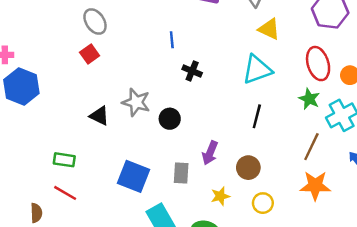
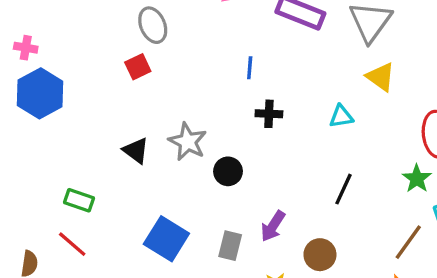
cyan triangle: (257, 70) -> (341, 116), moved, size x0.6
black cross: (192, 71) -> (269, 114), turned -30

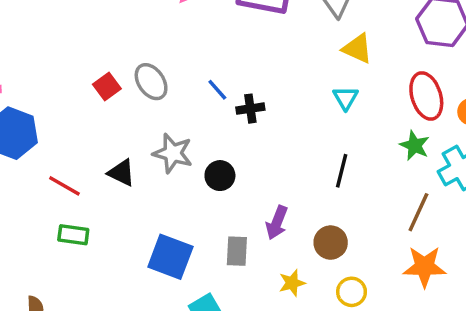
gray ellipse: (153, 25) -> (151, 82), moved
blue line: (250, 68) -> (217, 90), moved, turned -35
cyan triangle: (341, 116) -> (346, 98), moved, turned -40
red line: (72, 244) -> (64, 186), moved

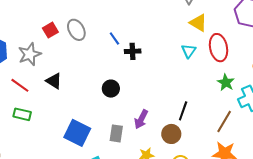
red ellipse: (426, 96) -> (219, 48), moved
gray star: (173, 153) -> (30, 54), moved, turned 30
black line: (342, 171) -> (183, 111), moved

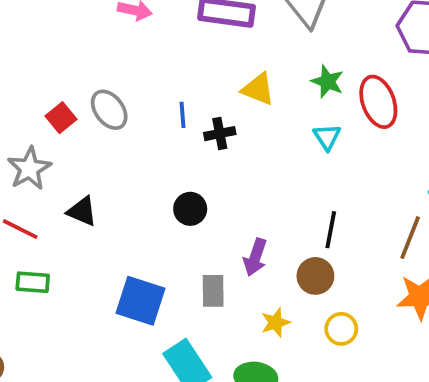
yellow triangle: (198, 23) -> (258, 89), moved
blue line: (114, 38) -> (182, 115), turned 40
cyan triangle: (189, 51) -> (327, 137), moved
green star: (226, 83) -> (327, 82), moved

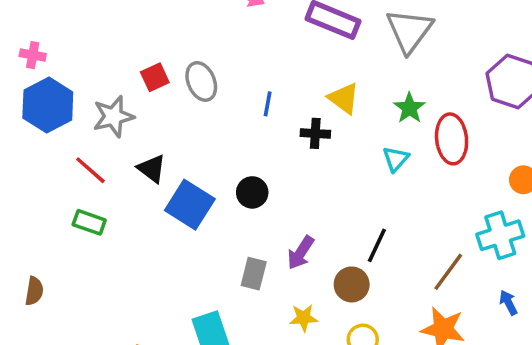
black cross: (220, 134) -> (315, 133), moved
blue square: (140, 301) -> (190, 205), moved

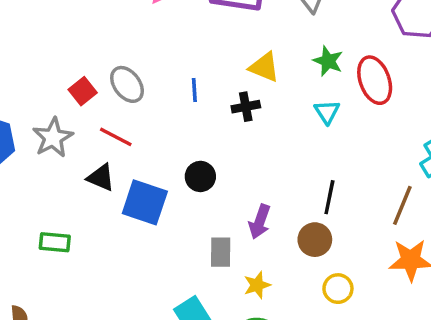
red line: (90, 170) -> (116, 137), moved
yellow star: (304, 318) -> (257, 285), moved

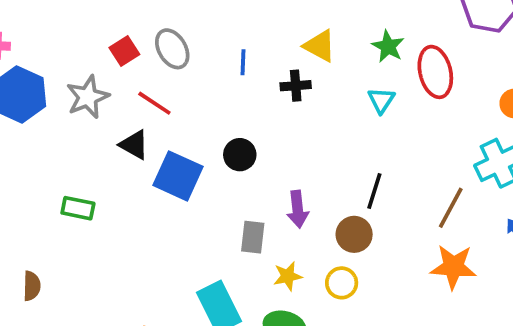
purple arrow: (260, 222) -> (298, 209), turned -32
yellow circle: (338, 289) -> (342, 283), moved

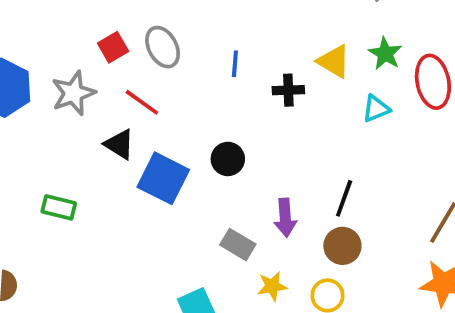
yellow triangle: (320, 46) -> (334, 61), moved
cyan triangle: (381, 100) -> (376, 109), turned 32
black line: (374, 191) -> (344, 198), moved
gray rectangle: (253, 237) -> (238, 245), turned -68

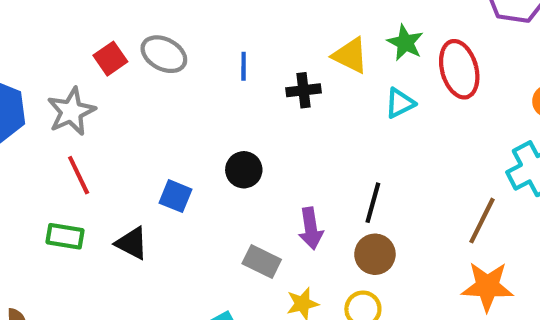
gray ellipse: (163, 47) -> (164, 54), turned -30
red line: (142, 102) -> (79, 175), moved, turned 33
black triangle: (119, 144) -> (132, 243), moved
blue square: (163, 178) -> (176, 196), size x0.6

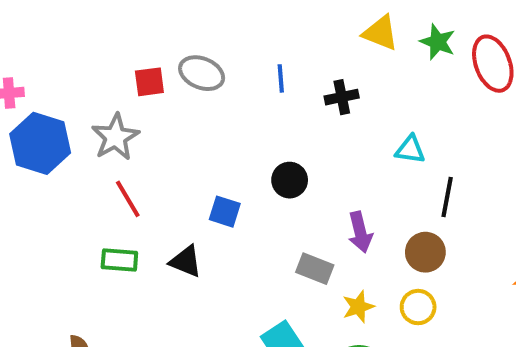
yellow triangle: (350, 55) -> (380, 33), moved
red square: (110, 59) -> (149, 82), turned 32
cyan triangle: (400, 103) -> (410, 150), moved, turned 40
black line: (373, 203) -> (447, 197), moved

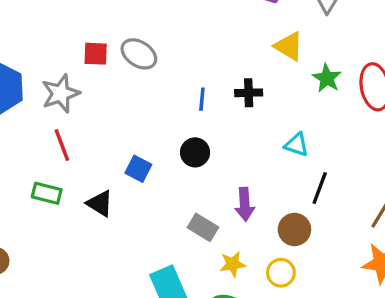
green star: (438, 42) -> (327, 78), moved
blue line: (281, 78) -> (202, 99), moved

